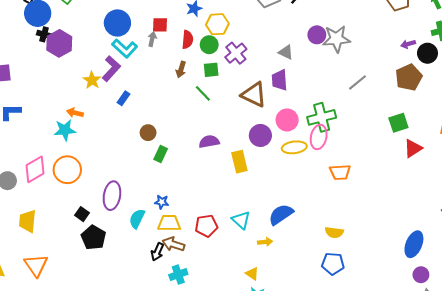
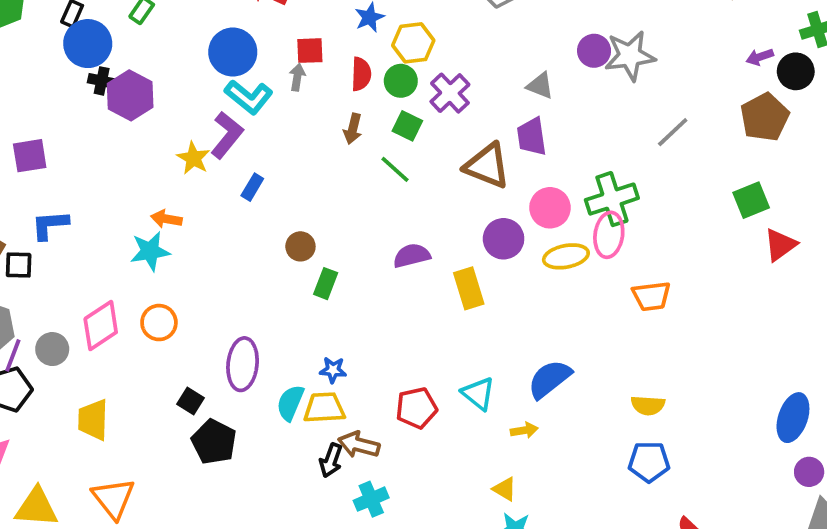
green square: (211, 70) -> (407, 126), turned 35
orange circle: (67, 170) -> (159, 323), size x0.7
yellow trapezoid: (169, 223) -> (324, 408), moved

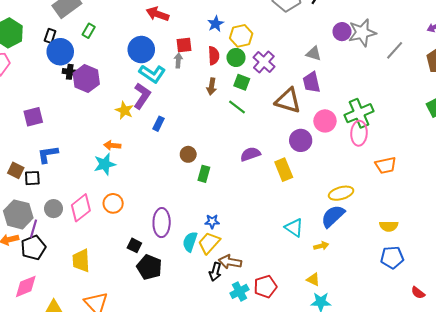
gray line: (673, 132) -> (395, 50), moved
yellow ellipse: (566, 256) -> (341, 193), moved
gray circle: (52, 349) -> (54, 209), moved
yellow trapezoid: (324, 408) -> (209, 243), turned -40
red pentagon: (416, 408) -> (265, 287), moved

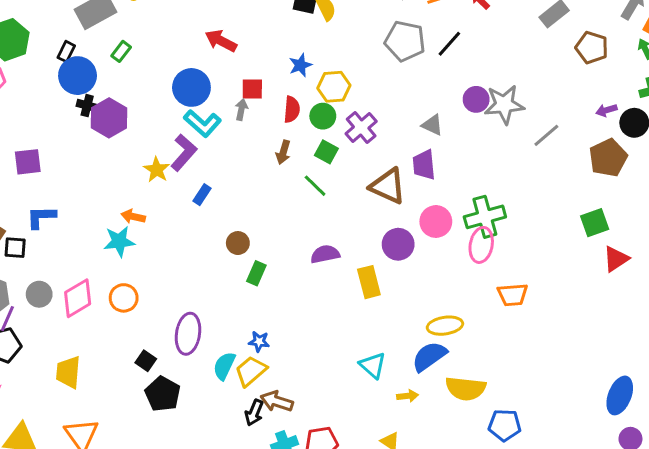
yellow semicircle: (389, 226) -> (466, 388), moved, size x1.5

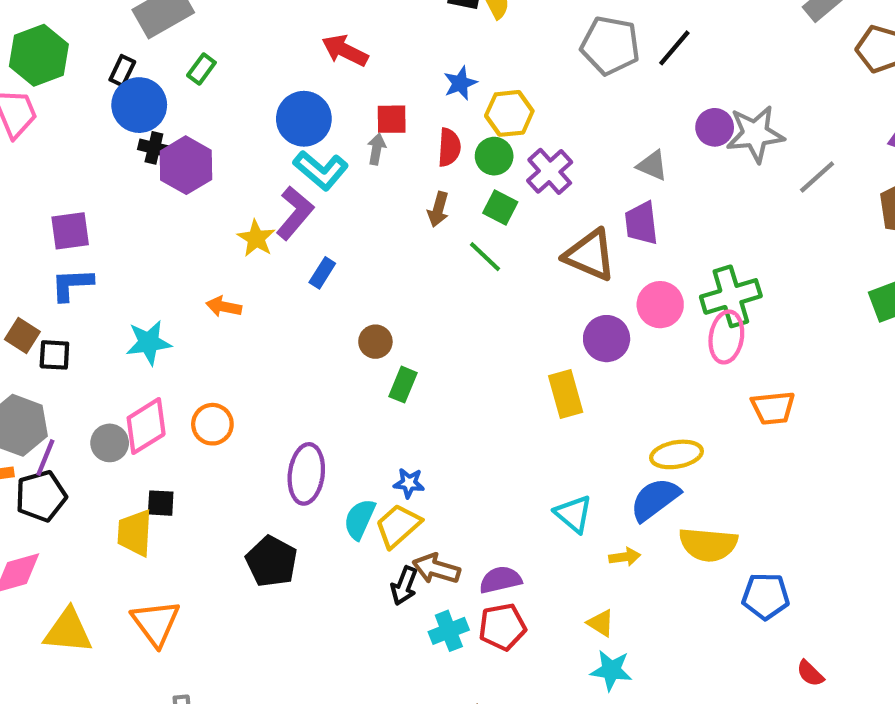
blue L-shape: (41, 217) -> (72, 284), moved
cyan star: (119, 241) -> (149, 343), moved
purple semicircle: (325, 254) -> (500, 580), moved
gray circle: (39, 294) -> (110, 443), moved
black square: (146, 361) -> (161, 503), moved, turned -30

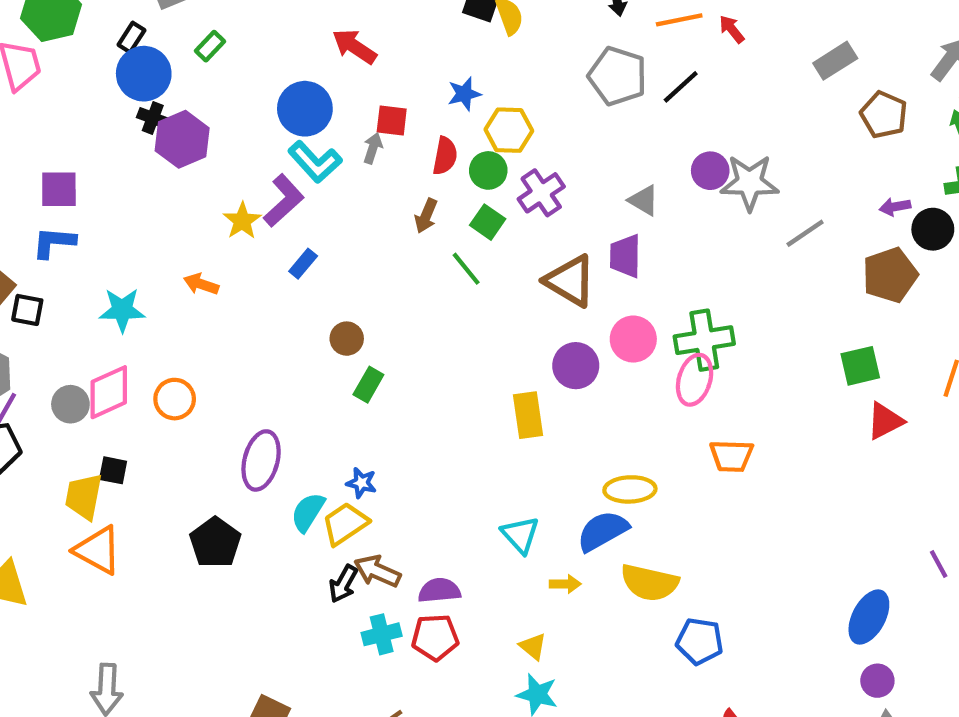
orange triangle: (156, 623) -> (98, 550), moved, turned -32

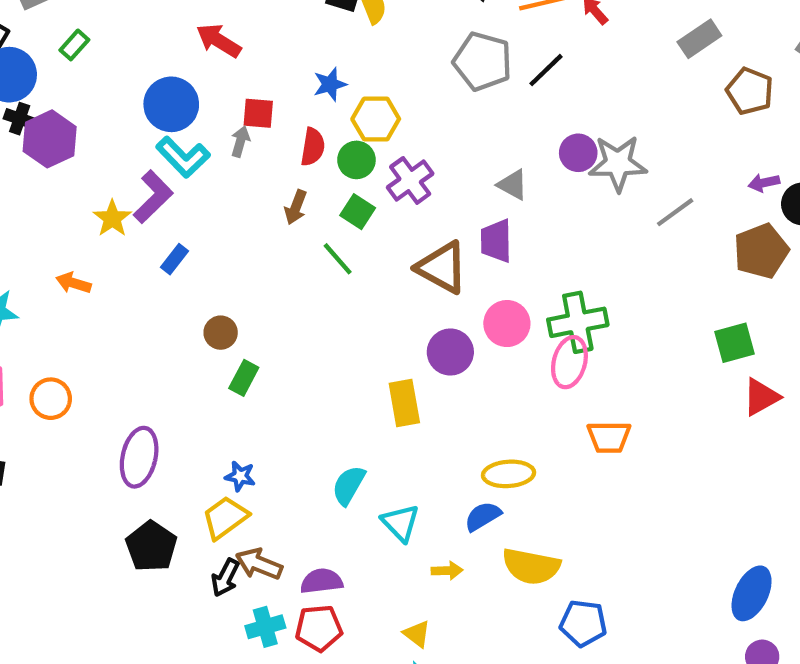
cyan semicircle: (308, 512) -> (349, 485), moved
blue semicircle: (603, 531) -> (483, 516), size x0.7
black pentagon: (215, 543) -> (151, 546), moved

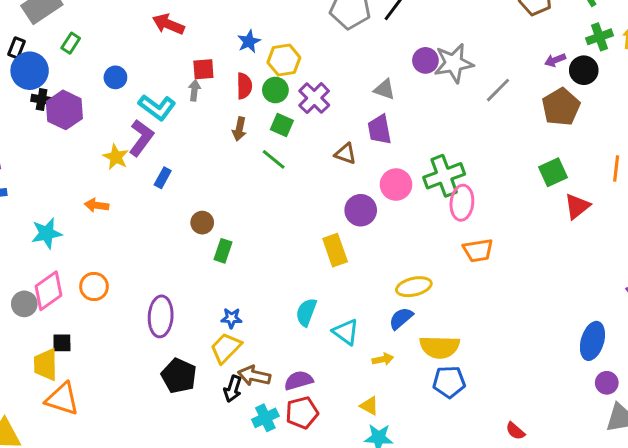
blue circle: (171, 104) -> (115, 77), moved, size x0.6
brown triangle: (442, 267) -> (346, 154), size x0.6
pink ellipse: (569, 362) -> (462, 203), moved
blue pentagon: (583, 623) -> (449, 382), moved

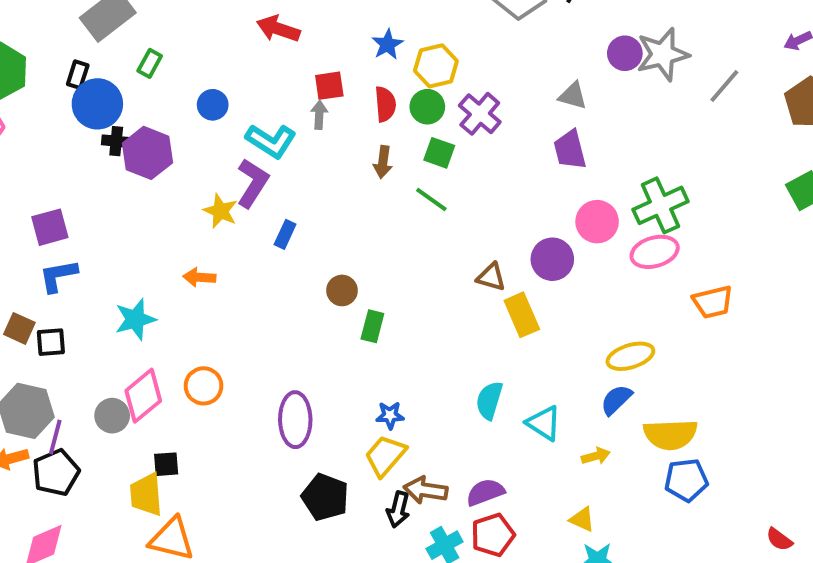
brown triangle: (346, 154) -> (491, 277), moved
pink ellipse: (462, 203) -> (655, 252), moved, turned 72

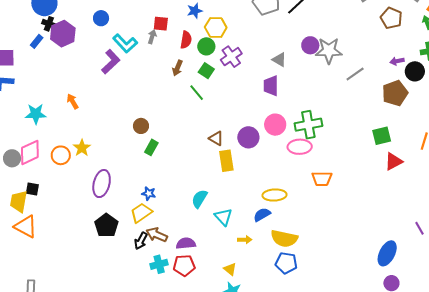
yellow star: (221, 211) -> (82, 148), moved
blue rectangle: (285, 234) -> (37, 41), moved
orange arrow: (199, 277) -> (73, 101), turned 42

